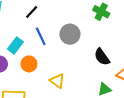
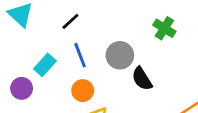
black semicircle: (102, 57) -> (142, 79), moved
orange circle: (29, 64) -> (83, 91), moved

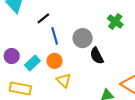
black line: (70, 21) -> (43, 18), moved
cyan rectangle: (45, 65) -> (32, 63), moved

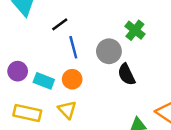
green cross: (115, 22) -> (135, 30), moved
cyan rectangle: (32, 63) -> (44, 81), turned 63
yellow triangle: (64, 80) -> (67, 110), moved

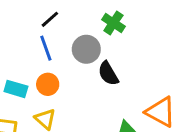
black line: (60, 24) -> (50, 19), moved

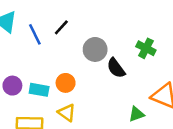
green cross: (113, 23) -> (146, 48), moved
blue line: (46, 48) -> (35, 34), moved

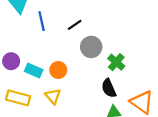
black line: (61, 27) -> (75, 25), moved
green cross: (146, 48) -> (116, 62), moved
black semicircle: (116, 68) -> (109, 88), moved

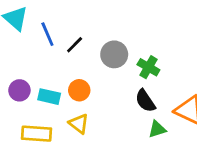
black line: (75, 25) -> (75, 45), moved

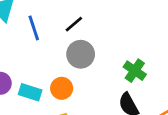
black line: (75, 45) -> (74, 24), moved
gray circle: (114, 54) -> (81, 54), moved

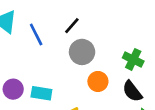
orange circle: (62, 88) -> (98, 81), moved

